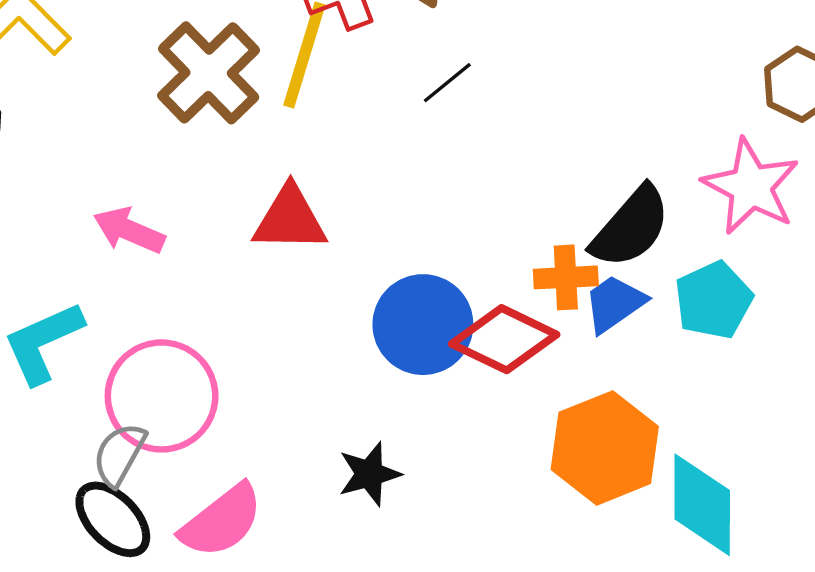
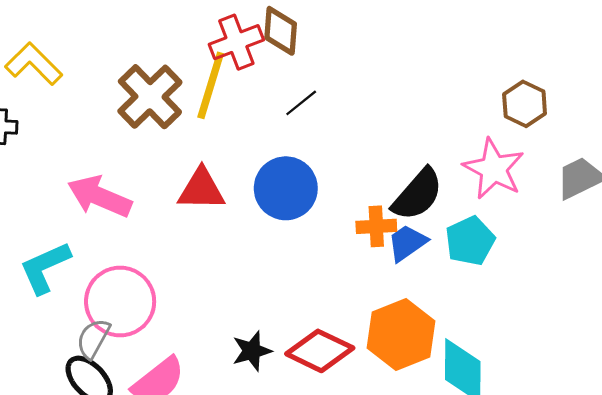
pink arrow: (129, 230) -> (99, 197), size x1.4
blue circle: (423, 325) -> (286, 188), moved
red diamond: (504, 339) -> (320, 351), moved

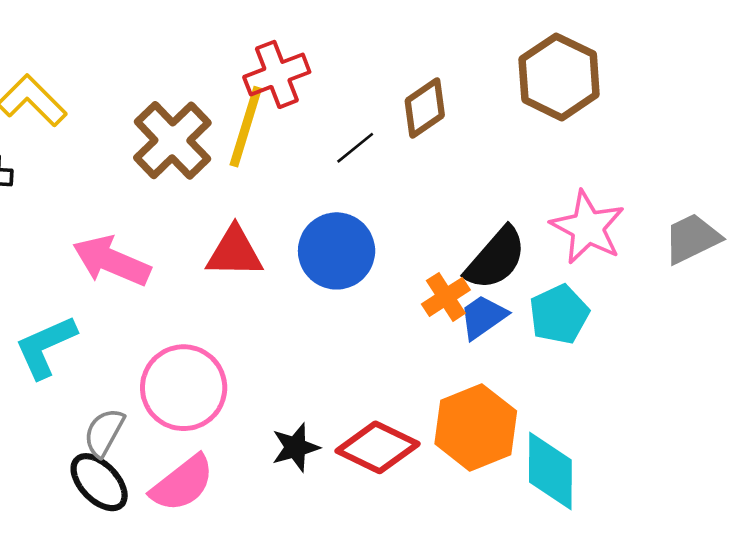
brown diamond: (281, 31) -> (425, 108), moved, turned 51
brown hexagon: (525, 104) -> (559, 77), moved, size x1.5
orange cross: (376, 226) -> (446, 297), turned -30
pink circle: (120, 302) -> (184, 388), moved

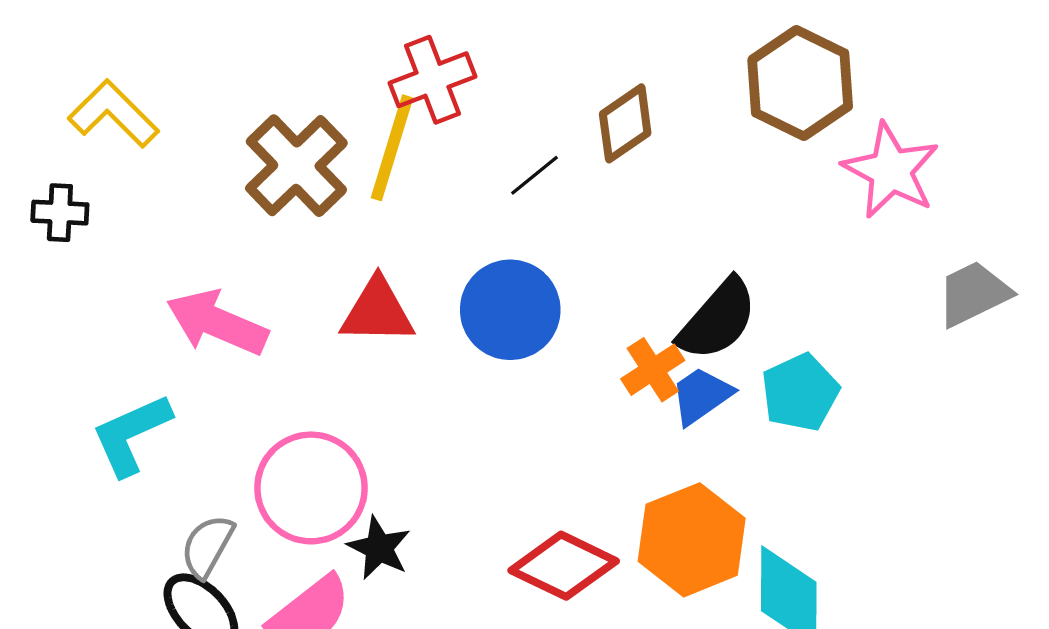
pink star: (588, 227) -> (891, 170), moved
black star: (295, 447) -> (379, 548), moved, turned -30

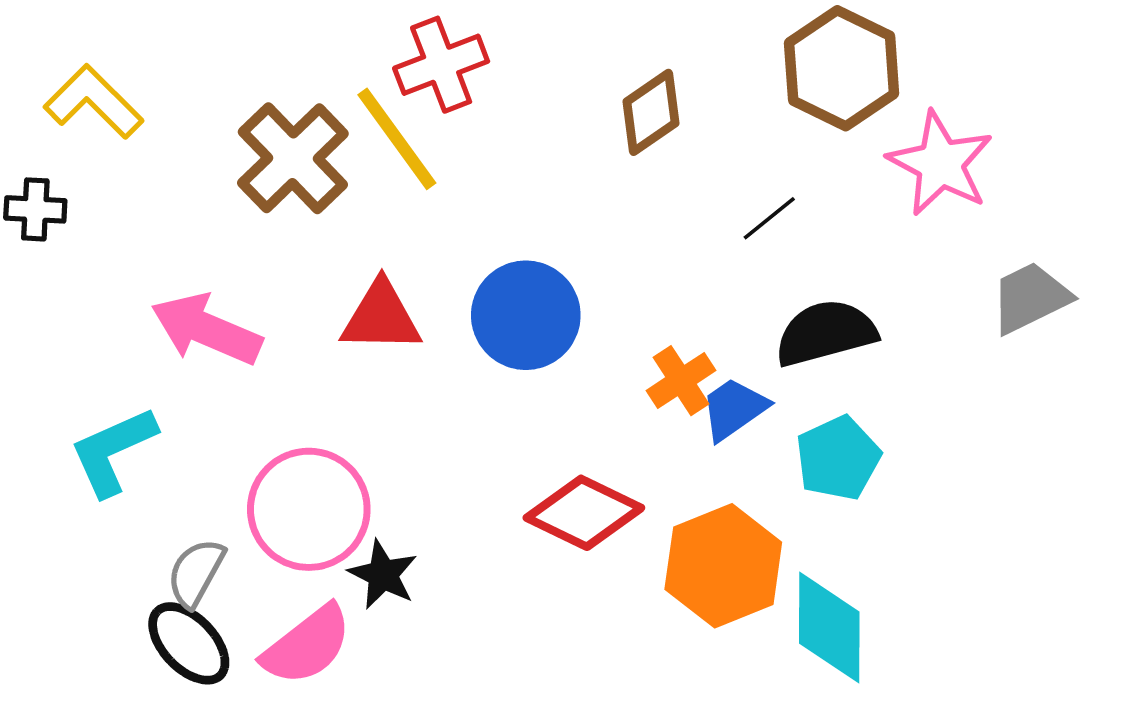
yellow line: (392, 148) -> (397, 139), turned -53
black line: (535, 175) -> (769, 218), moved
black semicircle: (718, 319) -> (826, 333), moved, turned -146
cyan pentagon: (800, 392) -> (838, 458), moved
red diamond: (564, 566) -> (584, 513), moved

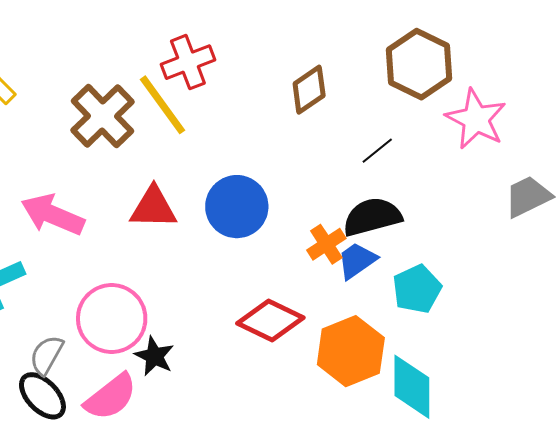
black semicircle: (826, 333) -> (372, 217), moved

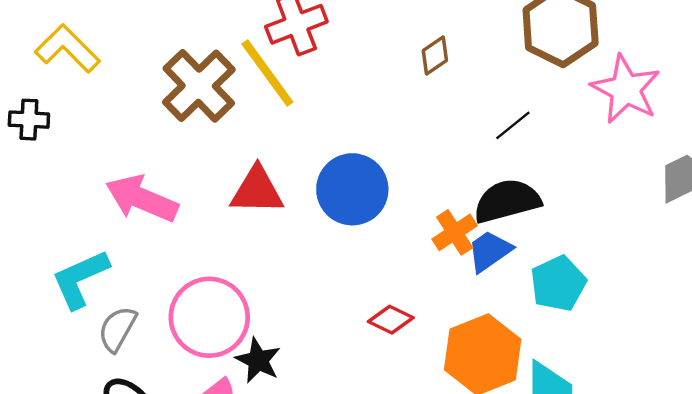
brown diamond: (309, 90) -> (435, 56), size x0.7
red diamond: (270, 321) -> (391, 320), size x0.6
gray semicircle: (47, 355) -> (117, 329), moved

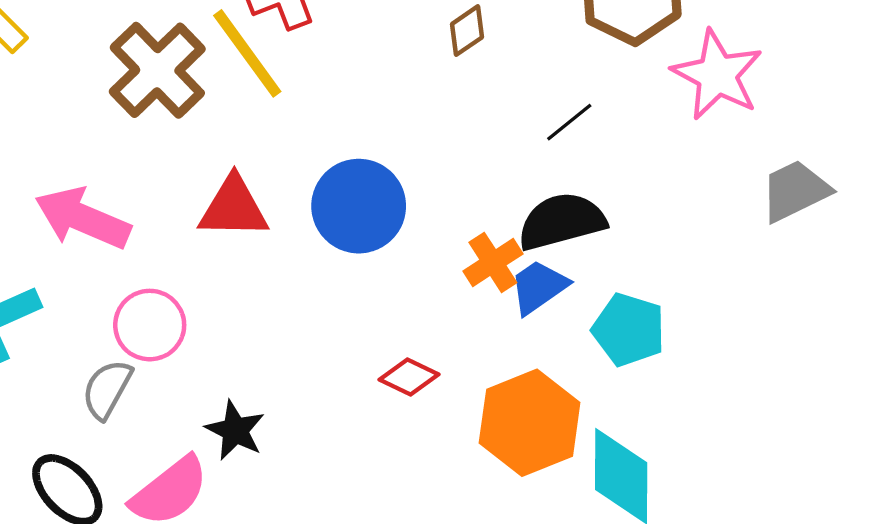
cyan pentagon: (558, 284) -> (629, 330), turned -30
pink circle: (209, 317) -> (150, 325), moved, size x0.7
gray semicircle: (117, 329) -> (107, 389), moved

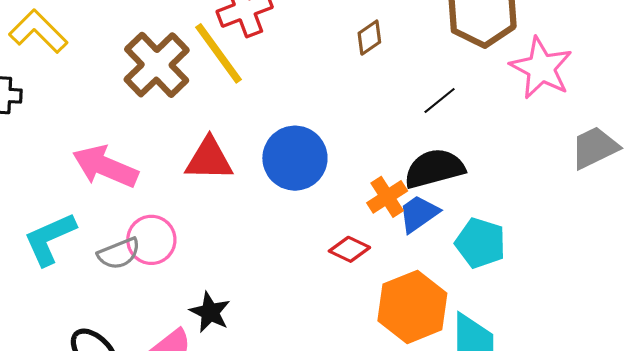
red diamond: (409, 377) -> (349, 249), moved
gray semicircle: (107, 389) -> (119, 253), moved, turned -141

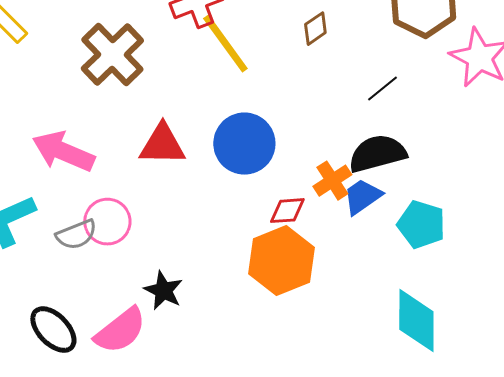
yellow line: (218, 53) -> (225, 44), moved
red diamond: (349, 249) -> (287, 211), moved, turned -30
orange hexagon: (412, 307) -> (281, 261), moved

